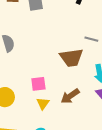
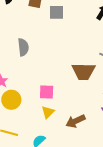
brown arrow: (70, 96) -> (76, 121), moved

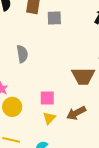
brown arrow: (76, 121) -> (76, 113), moved

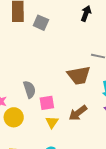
gray square: (54, 18) -> (41, 23), turned 35
gray semicircle: (22, 54) -> (29, 89), moved

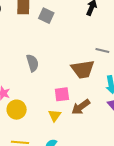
gray semicircle: (29, 89) -> (32, 63), moved
pink square: (47, 103) -> (62, 94), moved

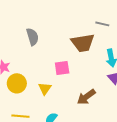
brown arrow: (81, 107) -> (86, 97), moved
yellow triangle: (55, 115) -> (45, 89), moved

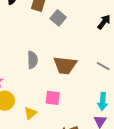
brown trapezoid: (83, 43) -> (65, 65), moved

